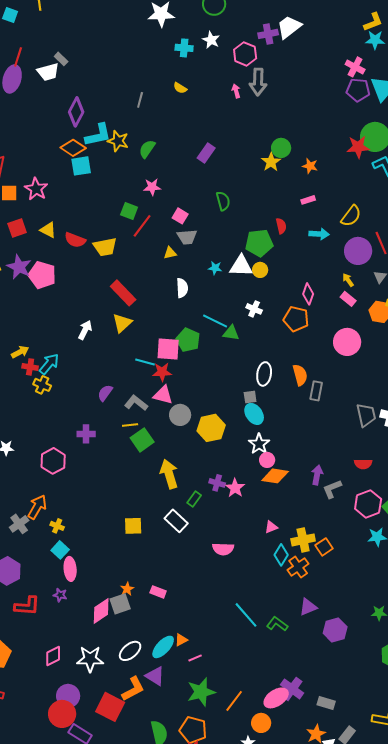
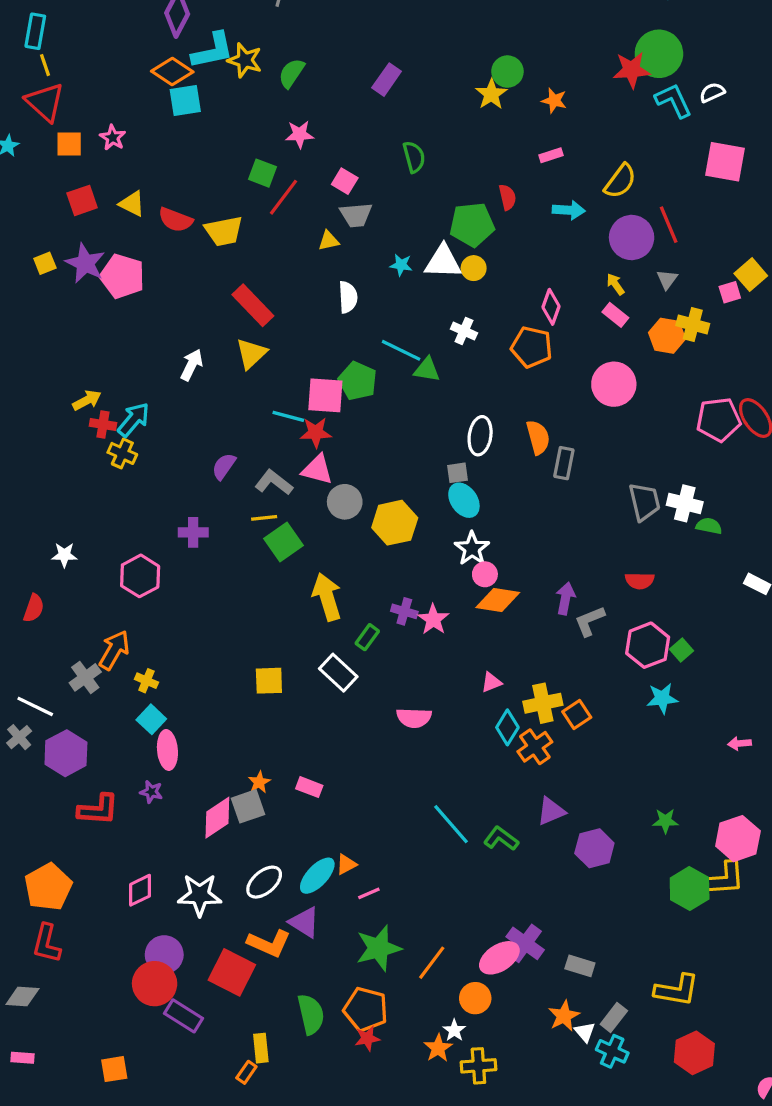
pink star: (36, 189) -> (113, 138), size x0.7
orange L-shape: (133, 689) -> (269, 943), turned 52

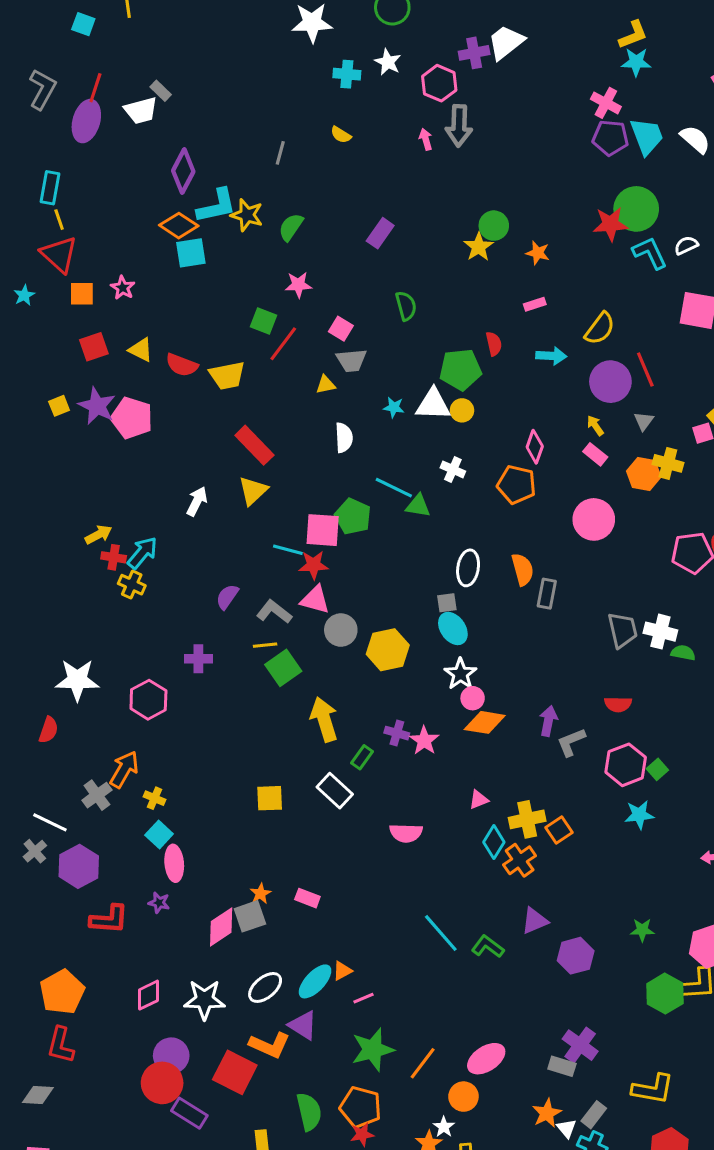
white star: (64, 555) -> (77, 680), size x1.8
purple cross: (525, 943) -> (580, 1045), moved

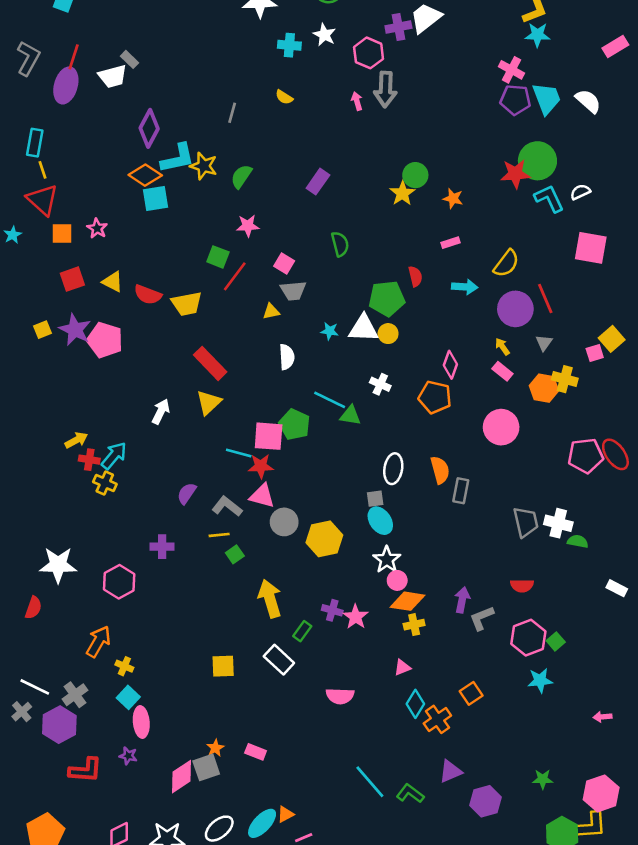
green square: (283, 668) -> (235, 554), size x0.6
gray cross: (97, 795) -> (75, 695), moved
yellow cross: (527, 819) -> (414, 625), moved, size x0.7

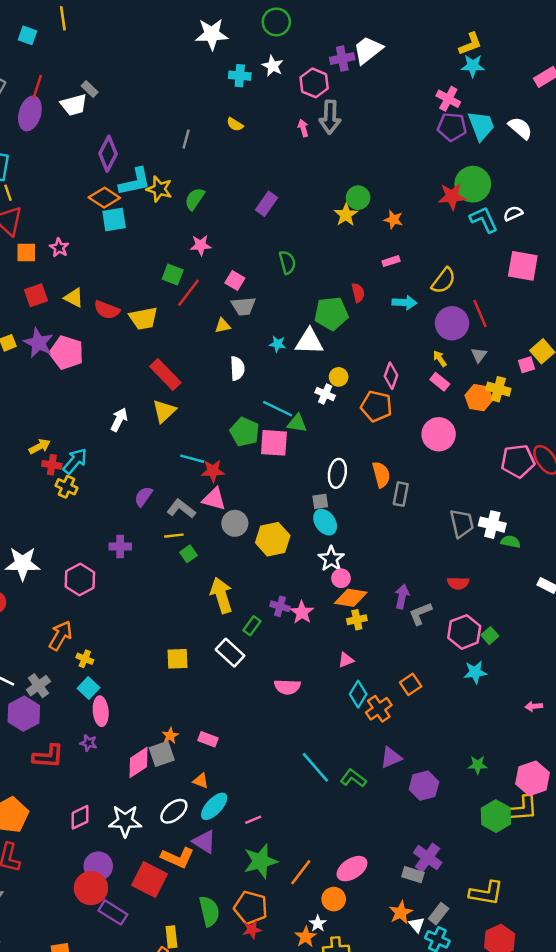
yellow circle: (388, 334) -> (339, 377), moved
pink square: (269, 436) -> (274, 443), moved
orange triangle: (285, 814) -> (201, 781), moved, turned 49

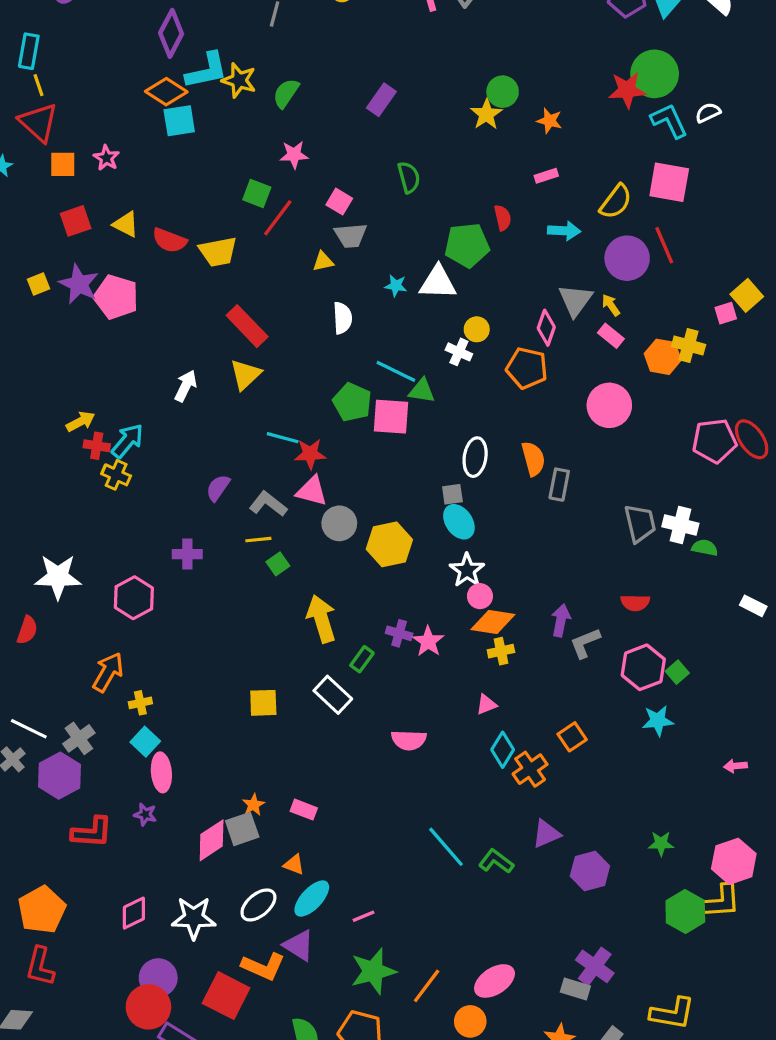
pink square: (523, 266) -> (669, 182), moved
gray triangle: (479, 355) -> (575, 300), moved, size x1.6
yellow cross: (85, 659) -> (140, 703), turned -35

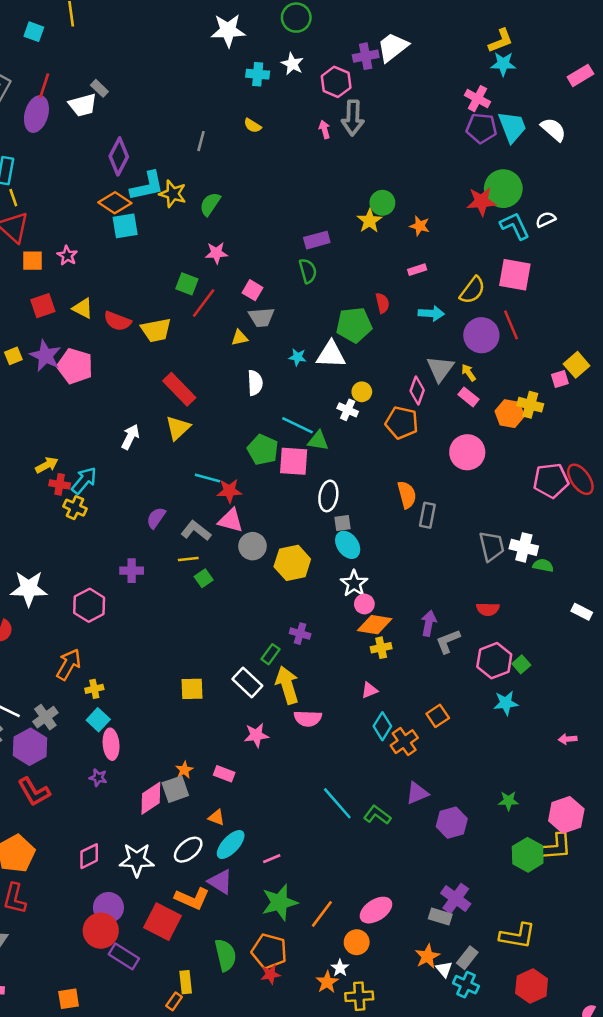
purple rectangle: (381, 100) -> (317, 240), moved, turned 40
white ellipse: (475, 457) -> (328, 496), moved
yellow arrow: (321, 619) -> (287, 685), moved
pink star: (428, 641) -> (256, 735), moved, turned 30
red L-shape: (92, 832) -> (34, 792), moved, turned 56

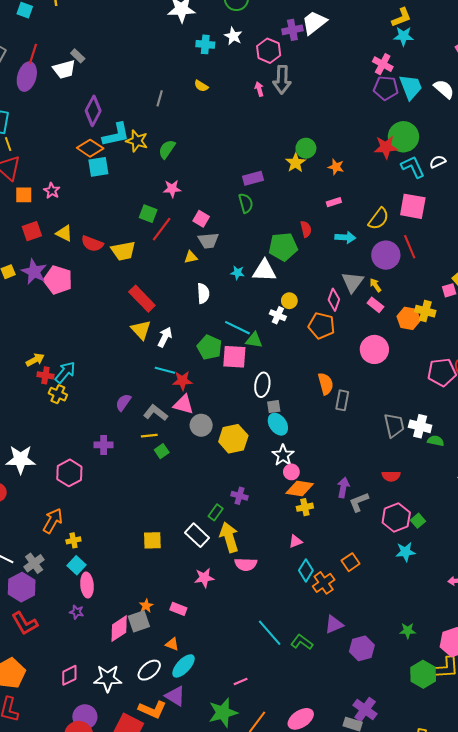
yellow triangle: (178, 428) -> (141, 330), turned -30
white arrow: (130, 437) -> (165, 337), moved
pink line: (272, 859) -> (241, 682), moved

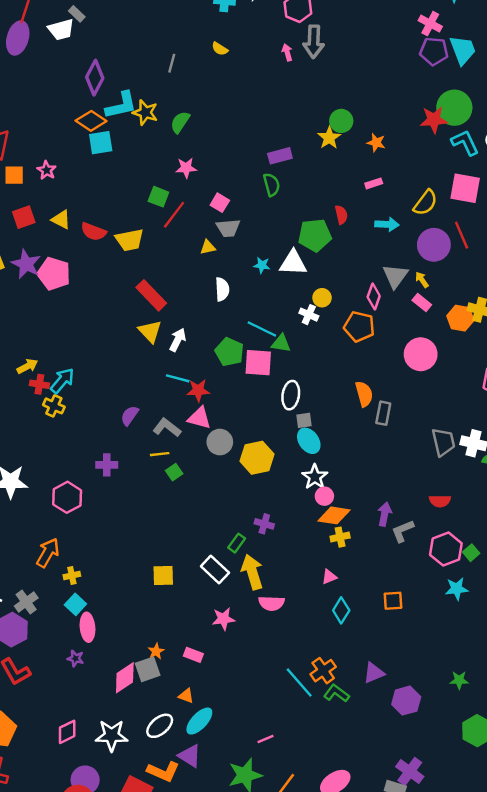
orange square: (351, 562) -> (393, 601), turned 30
orange cross: (324, 583) -> (323, 671), moved

